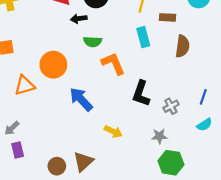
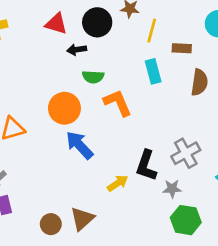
orange circle: (53, 65) -> (64, 108), moved
black L-shape: (141, 94) -> (146, 165), moved
gray cross: (171, 106) -> (186, 153), size x1.5
yellow arrow: (113, 132) -> (118, 183), turned -60

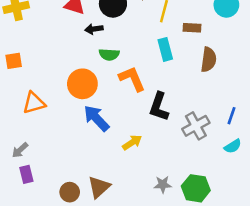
black L-shape: (146, 165) -> (159, 107), moved
yellow arrow: (118, 183) -> (132, 142), moved
gray star: (172, 189) -> (163, 184), moved

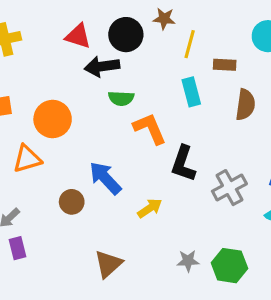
black arrow: (94, 29) -> (102, 66), size x1.5
orange circle: (82, 84) -> (53, 119), moved
brown circle: (70, 192) -> (72, 202), moved

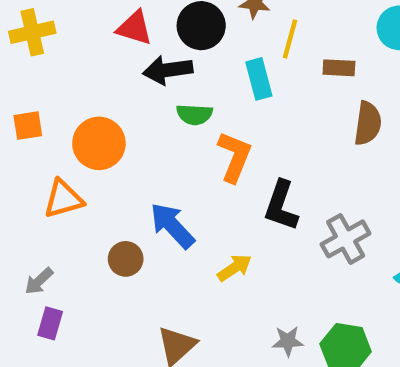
cyan rectangle: (191, 92) -> (259, 79), moved
orange L-shape: (150, 129) -> (234, 157), turned 45
purple rectangle: (18, 248) -> (50, 323), turned 30

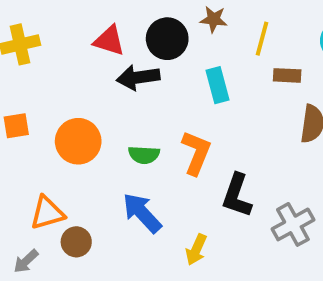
yellow line: (290, 39) -> (262, 39), moved
green semicircle: (194, 114) -> (144, 155), moved
orange triangle: (63, 199) -> (47, 213), moved
brown circle: (126, 259) -> (76, 242), moved
yellow arrow: (234, 268) -> (196, 250), turned 148

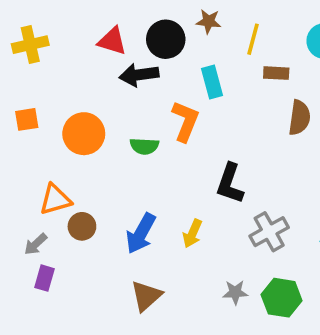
orange L-shape: (196, 153) -> (185, 121), moved
blue arrow: (142, 213) -> (141, 233), moved, turned -108
gray cross: (293, 224) -> (269, 232), moved

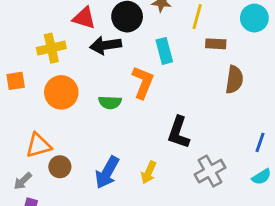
yellow cross: (30, 45) -> (51, 48), moved

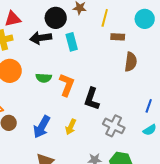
red triangle: (84, 18) -> (13, 19), moved, turned -30
cyan rectangle: (164, 51) -> (72, 42), moved
orange L-shape: (143, 82) -> (67, 85), moved
gray cross: (210, 171) -> (114, 126), turned -35

